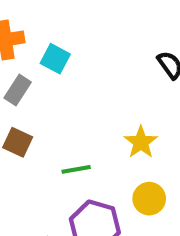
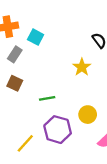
yellow star: (141, 142) -> (82, 67), moved

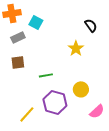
gray rectangle: (15, 54) -> (18, 37), turned 32
brown square: (15, 83) -> (18, 62), turned -32

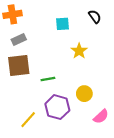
cyan square: (36, 22) -> (62, 24), moved, turned -32
black semicircle: (91, 25) -> (95, 17), moved
brown square: (18, 62) -> (19, 65), size x1.6

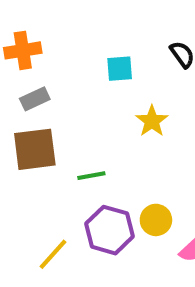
yellow circle: (84, 94) -> (156, 220), moved

